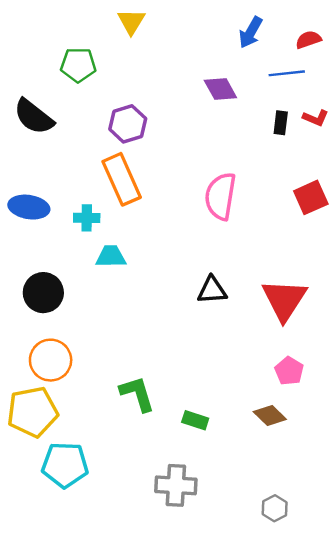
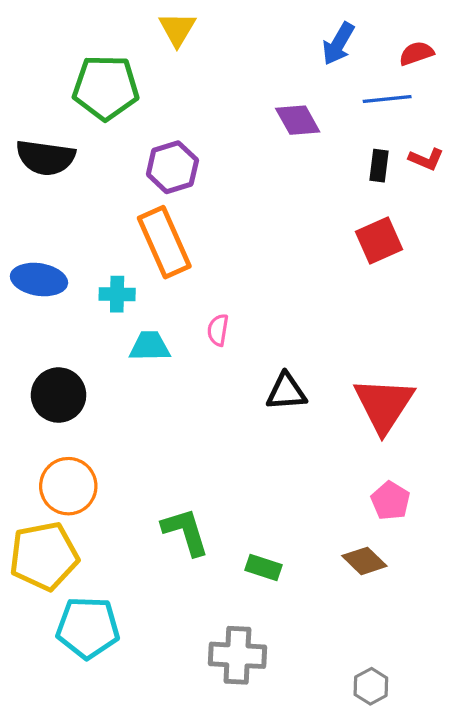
green pentagon: (78, 65) -> (106, 88), size x1.4
black semicircle: (34, 117) -> (45, 158), turned -30
pink semicircle: (220, 196) -> (218, 330), moved, size x0.5
red square: (311, 197) -> (379, 240), moved

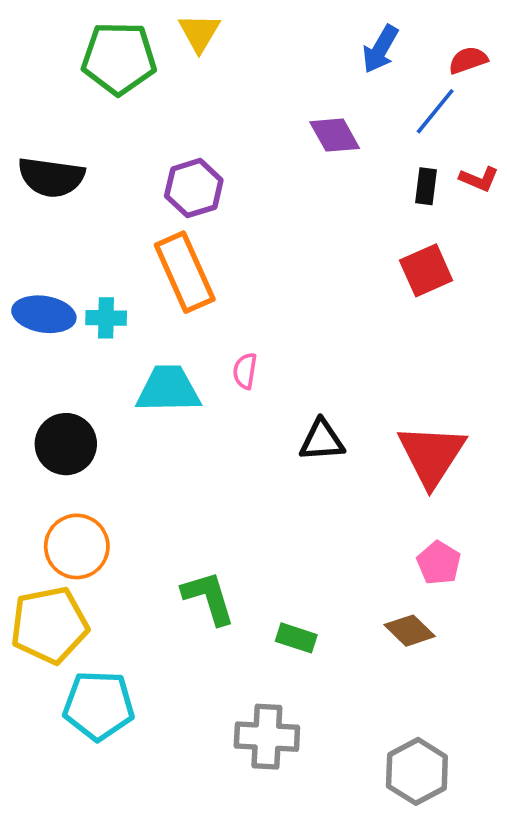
green pentagon: (106, 88) -> (119, 58), moved
blue line: (387, 99) -> (435, 111), turned -45
cyan cross: (117, 294) -> (106, 318), moved
cyan trapezoid: (150, 346) -> (168, 389), size x1.4
gray hexagon: (371, 686) -> (417, 771), size x1.6

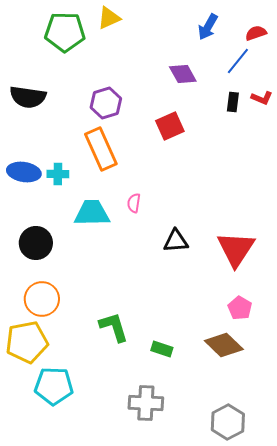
yellow triangle: (199, 33) -> (109, 18), turned 35
red square: (426, 270) -> (170, 126), moved
brown diamond: (410, 631) -> (224, 345), size x1.4

